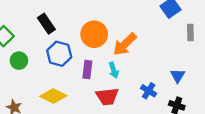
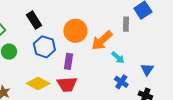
gray rectangle: (190, 32) -> (126, 24), moved
cyan arrow: (114, 70) -> (118, 58), moved, turned -32
red trapezoid: (107, 96) -> (67, 84), moved

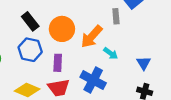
black rectangle: (34, 20) -> (30, 21), moved
blue cross: (121, 82) -> (93, 80), moved, size x1.6

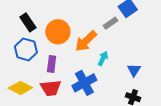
gray rectangle: (116, 16) -> (110, 23), turned 56
cyan arrow: (111, 53) -> (103, 58), turned -104
blue cross: (93, 80) -> (84, 83), turned 30

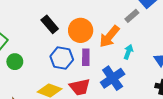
blue hexagon: (26, 49) -> (62, 58), moved
purple rectangle: (52, 64) -> (86, 57), moved

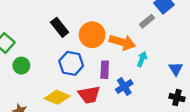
orange arrow: (109, 37) -> (122, 42), turned -115
purple rectangle: (86, 57) -> (105, 70), moved
blue cross: (113, 78) -> (124, 87), size x0.7

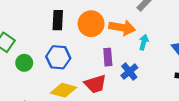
black rectangle: (60, 27) -> (58, 20), turned 48
blue hexagon: (71, 63) -> (58, 57), moved

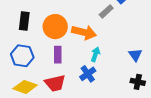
cyan arrow: (144, 42) -> (95, 54), moved
purple rectangle: (108, 57) -> (58, 55), moved

